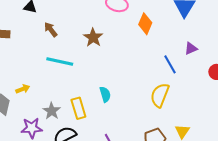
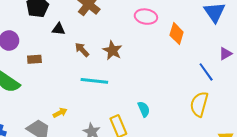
brown star: (93, 38) -> (112, 50), moved

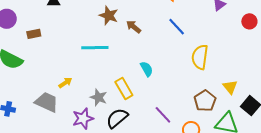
brown arrow: (82, 50) -> (134, 27), moved
blue line: (206, 72) -> (177, 27), moved

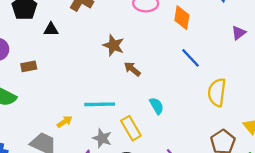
brown arrow: (134, 27) -> (132, 69), moved
cyan line: (95, 48) -> (100, 104), moved

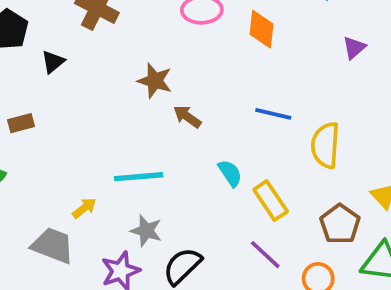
black triangle: (51, 30) -> (53, 62), turned -35
blue line: (191, 58) -> (273, 114), moved, turned -30
yellow rectangle: (131, 128) -> (271, 201), moved

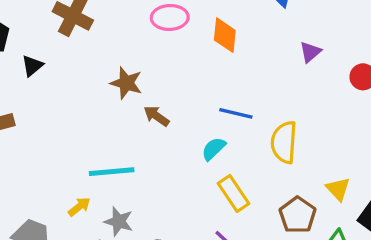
cyan semicircle: (230, 173) -> (214, 149), moved, turned -100
yellow arrow: (84, 208) -> (79, 207), moved

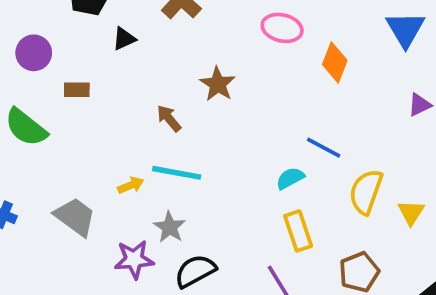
brown arrow: (156, 116) -> (169, 118), moved
yellow triangle: (338, 189) -> (411, 212), moved
yellow arrow: (79, 207) -> (131, 185), moved

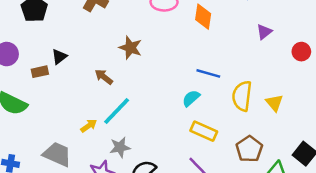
black triangle: (124, 39) -> (59, 57), moved
cyan line: (177, 173) -> (117, 111), turned -44
gray star: (170, 227) -> (120, 147), turned -30
yellow rectangle: (298, 231) -> (204, 131), turned -35

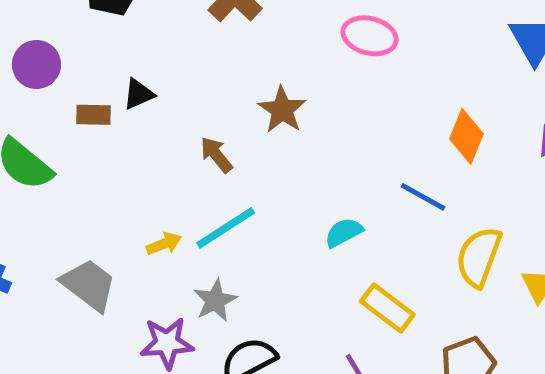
orange diamond: (203, 17) -> (466, 136), moved
cyan semicircle: (191, 98) -> (344, 232), moved
gray star: (120, 147) -> (215, 301), turned -30

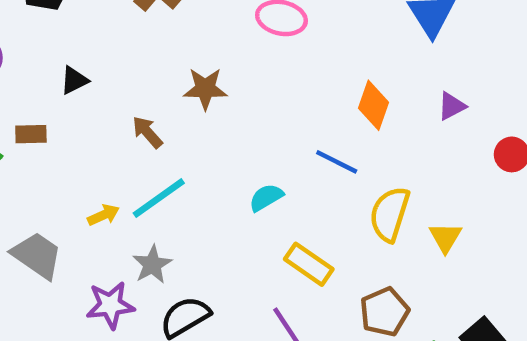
brown star: (282, 110) -> (205, 89), turned -30
brown rectangle: (94, 115) -> (31, 134), moved

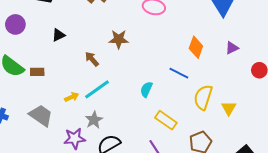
brown rectangle: (31, 134) -> (37, 72), moved
cyan semicircle: (266, 197) -> (146, 89), turned -35

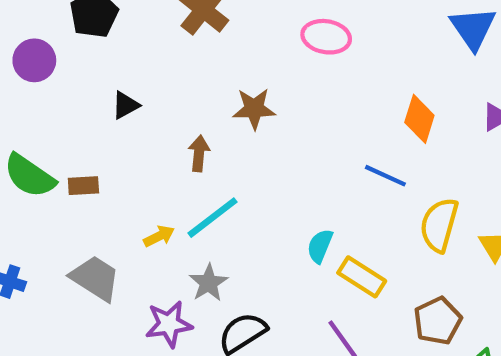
purple circle: (15, 24) -> (34, 60), moved
brown arrow: (92, 59) -> (199, 153), turned 49
cyan semicircle: (146, 89) -> (320, 246), moved

